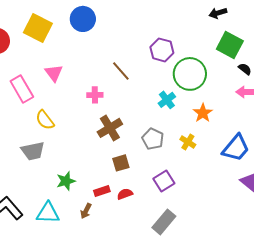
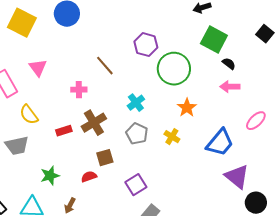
cyan cross: (167, 100) -> (136, 103), moved
purple square: (164, 181) -> (136, 185), moved
red rectangle: (102, 191) -> (64, 131), moved
red semicircle: (125, 194) -> (89, 177), moved

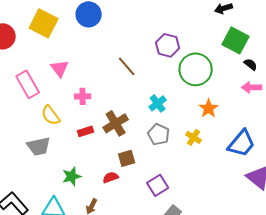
pink cross: (79, 90) -> (83, 96), moved

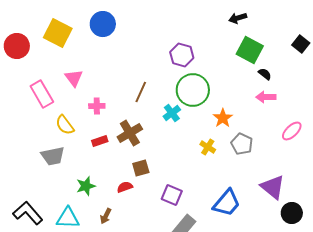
brown line: (127, 66) -> (141, 92), moved, turned 65
green circle: (196, 69) -> (193, 90), moved
gray pentagon: (159, 134) -> (242, 144), moved
blue trapezoid: (242, 143) -> (227, 203), moved
purple square: (158, 185) -> (172, 195), turned -35

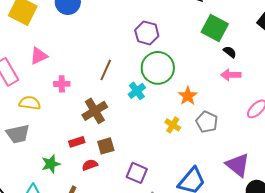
pink triangle: (74, 78) -> (39, 56), turned 42
yellow semicircle: (65, 125) -> (30, 103), turned 135
red rectangle: (100, 141) -> (77, 142), moved

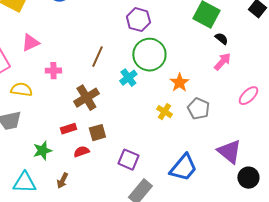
pink arrow: (231, 75) -> (222, 62), turned 132

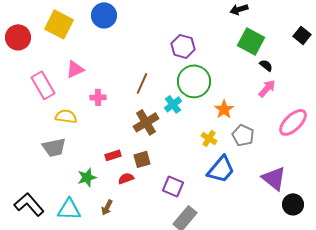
pink ellipse: (248, 96) -> (293, 122), size x1.4
brown cross: (86, 98) -> (146, 122), moved
blue trapezoid: (183, 168) -> (221, 169), moved

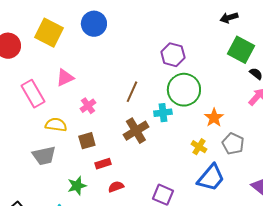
pink cross: (98, 97) -> (88, 106), turned -35
cyan cross: (173, 104) -> (163, 113), turned 30
brown square: (142, 159) -> (87, 141), moved

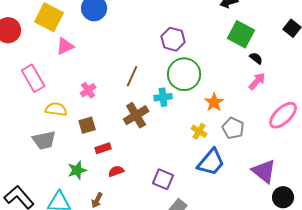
pink triangle: (65, 78) -> (65, 46), moved

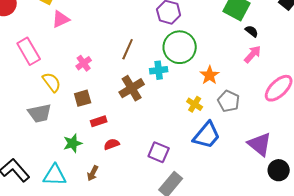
yellow semicircle: (56, 109) -> (52, 82), turned 45

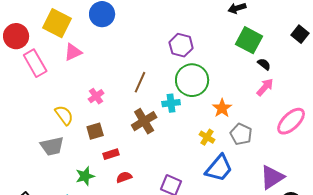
pink rectangle: (29, 51) -> (35, 63), moved
purple triangle: (260, 144) -> (272, 177), turned 48

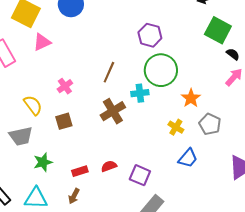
red rectangle: (111, 154) -> (80, 171), moved
blue trapezoid: (219, 168) -> (188, 158), size x0.7
green star: (85, 176) -> (43, 162), moved
red semicircle: (124, 177) -> (109, 166), moved

